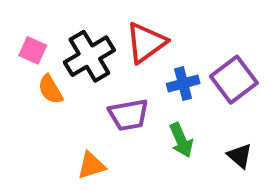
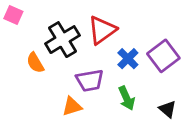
pink square: (33, 50) -> (13, 15), moved
blue cross: (183, 84) -> (128, 59), turned -30
orange triangle: (91, 166) -> (72, 106), moved

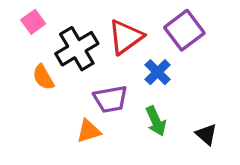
pink square: (13, 15) -> (33, 22), moved, turned 30
purple square: (163, 56) -> (184, 30), moved

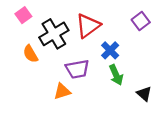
purple square: (184, 30) -> (141, 21), moved, size x0.7
green arrow: (156, 121) -> (116, 75), moved

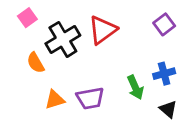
blue cross: (110, 50) -> (164, 74), moved, turned 30
purple trapezoid: (77, 69) -> (90, 98), moved
orange triangle: (62, 91) -> (55, 100), moved

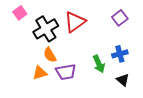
orange semicircle: (36, 63) -> (50, 55), moved

